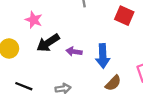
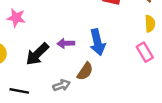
black arrow: (48, 43) -> (37, 54), moved
brown semicircle: (113, 83) -> (85, 71), moved

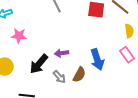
blue arrow: (98, 42) -> (97, 59), moved
gray arrow: (62, 85) -> (59, 77), moved, turned 72

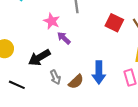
pink star: (19, 36) -> (52, 21), moved
purple arrow: (62, 53) -> (64, 38), moved, turned 32

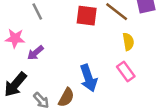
purple arrow: (64, 38) -> (35, 53), turned -64

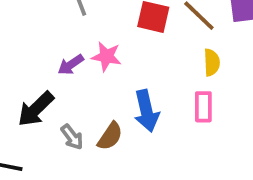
pink star: (15, 38) -> (106, 56), moved
pink rectangle: (126, 72) -> (203, 107), turned 30

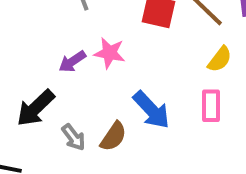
yellow semicircle: (212, 62) -> (220, 59), turned 40
blue arrow: (146, 111) -> (151, 110), turned -30

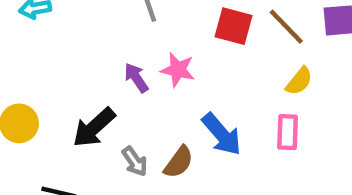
purple arrow: (72, 62) -> (136, 78), turned 88

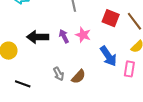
black arrow: (94, 128) -> (38, 37), moved, turned 35
blue arrow: (222, 134) -> (108, 56), moved

